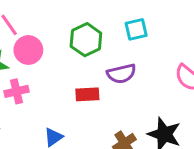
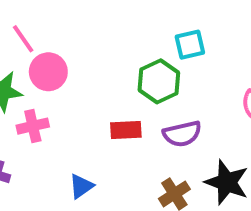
green hexagon: (86, 40) -> (159, 81), moved
purple semicircle: (121, 74) -> (182, 134), moved

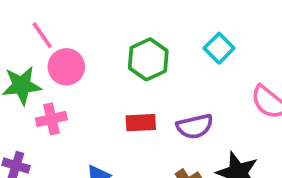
cyan square: (190, 45) -> (219, 48), moved, turned -32
green hexagon: (159, 81) -> (148, 59), moved

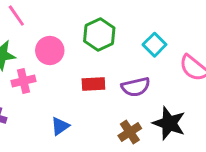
cyan square: (219, 48) -> (155, 45), moved
pink circle: (66, 67) -> (50, 50), moved

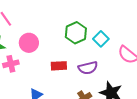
green hexagon: (99, 34) -> (76, 33), moved

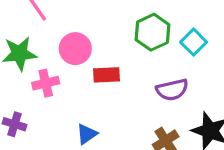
red rectangle: (59, 66) -> (106, 75), moved

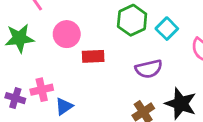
pink cross: (46, 83) -> (42, 90), moved
blue triangle: (87, 134) -> (64, 106), moved

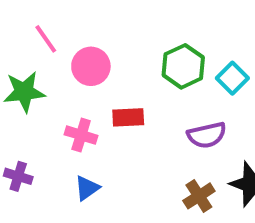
pink circle: (67, 34) -> (91, 66), moved
pink cross: (42, 90) -> (81, 135), moved, turned 30

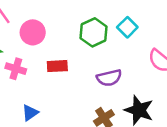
cyan square: (232, 78) -> (127, 27), moved
pink cross: (81, 135) -> (16, 69), moved

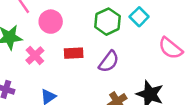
pink cross: (16, 69) -> (35, 55), turned 30
purple semicircle: (109, 78) -> (109, 62), moved, turned -40

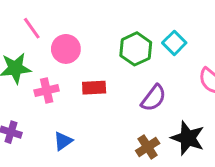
pink cross: (35, 55) -> (47, 91), turned 30
purple semicircle: (109, 62) -> (154, 98), moved

